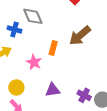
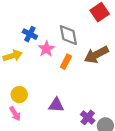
gray diamond: (33, 16) -> (68, 35), moved
pink star: (34, 62) -> (46, 49), moved

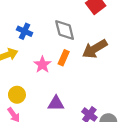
pink star: (46, 49) -> (42, 65), moved

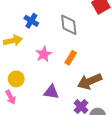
brown arrow: (95, 49) -> (90, 81), moved
orange rectangle: (64, 58) -> (71, 58), moved

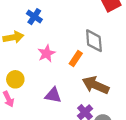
gray diamond: (69, 25) -> (94, 41), moved
brown arrow: (90, 81) -> (96, 85), turned 45

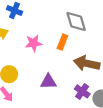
pink star: (46, 53) -> (34, 43), turned 30

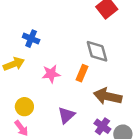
purple triangle: (48, 82) -> (66, 115), turned -42

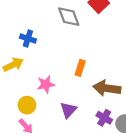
gray diamond: (97, 51) -> (69, 17), moved
pink star: (51, 74) -> (46, 84), moved

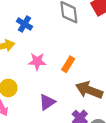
pink star: (46, 84) -> (37, 61), moved

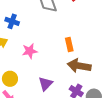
orange rectangle: (68, 64) -> (69, 45), moved, turned -32

